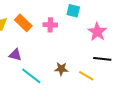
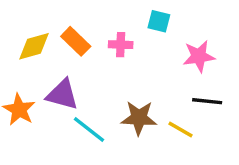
pink star: (97, 32) -> (199, 56), turned 30
purple triangle: (15, 55) -> (62, 95), size x1.5
brown star: (61, 69) -> (139, 118), size x1.5

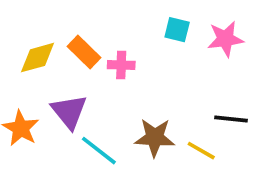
pink cross: (121, 45) -> (121, 65), moved
pink star: (199, 56) -> (225, 39), moved
purple triangle: (62, 95) -> (69, 112), turned 36

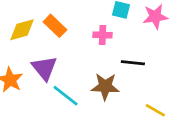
pink cross: (121, 65) -> (102, 35), moved
black line: (231, 119) -> (133, 63), moved
yellow line: (201, 151) -> (155, 110), moved

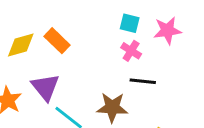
pink cross: (102, 35) -> (131, 51), moved, turned 30

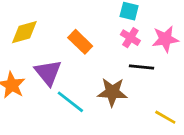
pink star: (167, 30) -> (165, 39), moved
orange rectangle: (57, 41) -> (80, 42), moved

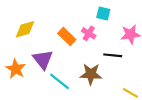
pink cross: (130, 38) -> (89, 33), moved

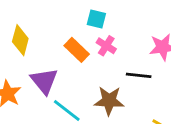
cyan square: (103, 14) -> (96, 19), moved
yellow diamond: (25, 29) -> (20, 40), turned -60

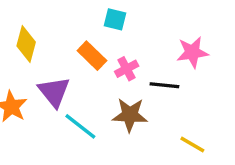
pink cross: (106, 46) -> (127, 69), moved, turned 30

